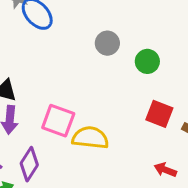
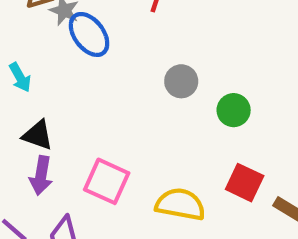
yellow semicircle: (90, 138) -> (180, 204), moved

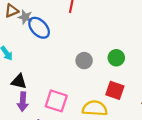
gray circle: (181, 81) -> (84, 61), moved
red square: (245, 183) -> (115, 90), moved

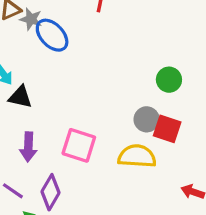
gray circle: (84, 61) -> (147, 119), moved
black triangle: (19, 81) -> (20, 97), moved

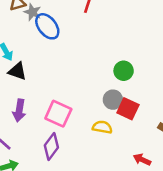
green circle: (169, 80) -> (124, 71), moved
yellow semicircle: (137, 156) -> (102, 127), size x0.7
purple diamond: (51, 192) -> (51, 146), moved

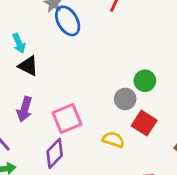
gray circle: (113, 100) -> (125, 99), moved
pink square: (58, 114) -> (67, 118), turned 36

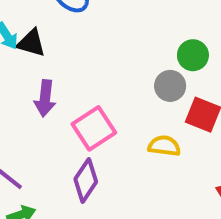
black triangle: (28, 66) -> (31, 43), moved
purple arrow: (25, 109) -> (45, 98), moved

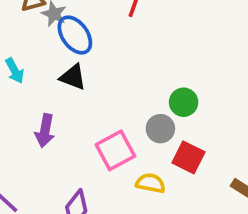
black triangle: (31, 43) -> (73, 77), moved
pink square: (94, 128) -> (115, 150), moved

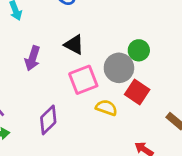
black triangle: (73, 77) -> (74, 45), moved
gray circle: (160, 129) -> (119, 68), size x1.4

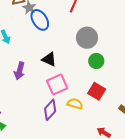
gray circle: (119, 68) -> (87, 38), moved
purple diamond: (48, 120) -> (50, 110), moved

